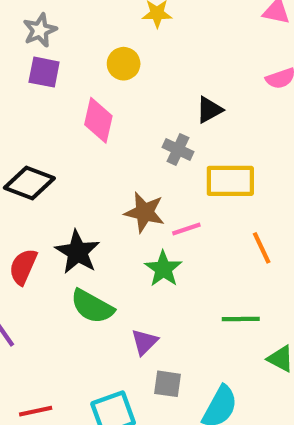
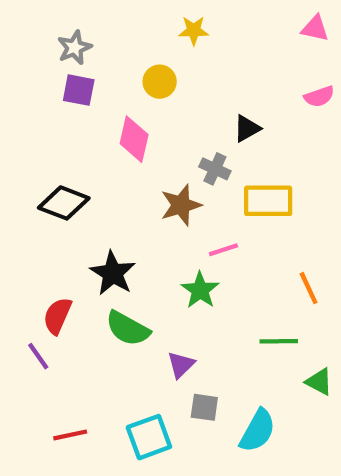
brown star: (144, 212) -> (181, 205), moved, turned -30
orange line: (262, 248) -> (309, 288), moved
red semicircle: (23, 267) -> (57, 316), moved

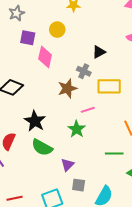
purple square: (79, 90) -> (28, 38), moved

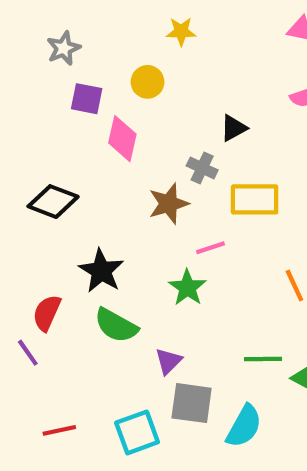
green line: (114, 154) -> (263, 359), moved
gray square: (79, 185) -> (192, 403), size x1.5

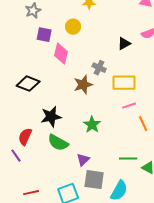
black triangle: (234, 128) -> (124, 44), moved
pink line: (210, 248) -> (129, 106), moved
black star: (101, 271) -> (51, 117), turned 30

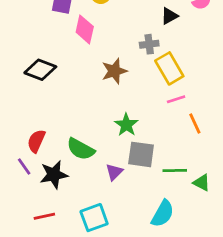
gray cross: (99, 68) -> (149, 44), moved, turned -32
yellow rectangle: (124, 83) -> (169, 68), turned 60
black star: (51, 117) -> (54, 175), moved
gray square: (94, 180) -> (141, 154), moved

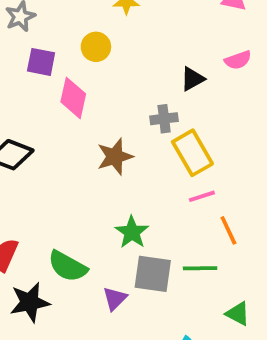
green line: (175, 171) -> (200, 268), moved

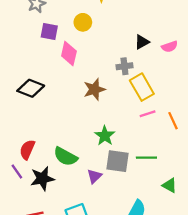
pink semicircle: (238, 60) -> (170, 47), moved
orange line: (228, 230) -> (173, 121), moved

